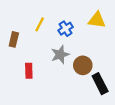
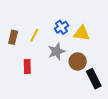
yellow triangle: (97, 20) -> (82, 33), moved
yellow line: (40, 24) -> (34, 35), moved

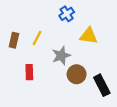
blue cross: (62, 27) -> (67, 14), moved
brown circle: (78, 61) -> (77, 74), moved

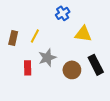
gray star: (61, 56) -> (47, 58), moved
black rectangle: (102, 85) -> (96, 65), moved

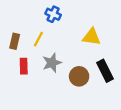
blue cross: (63, 13) -> (53, 14), moved, turned -32
red rectangle: (28, 68) -> (24, 66), moved

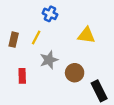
red rectangle: (24, 66) -> (22, 76), moved
black rectangle: (105, 71) -> (99, 91), moved

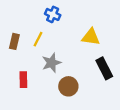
brown circle: (75, 73) -> (68, 86), moved
black rectangle: (99, 91) -> (104, 68), moved

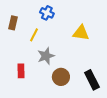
brown rectangle: (14, 41) -> (13, 23), moved
black rectangle: (104, 68) -> (92, 80), moved

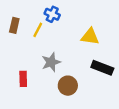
yellow line: (34, 35) -> (38, 30), moved
black rectangle: (92, 80) -> (102, 68), moved, turned -42

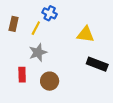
gray star: (51, 62) -> (38, 52), moved
brown circle: (68, 86) -> (50, 81), moved

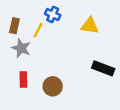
yellow triangle: (86, 34) -> (90, 26), moved
gray star: (38, 52) -> (21, 48), moved, turned -30

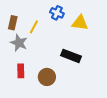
blue cross: (53, 14) -> (57, 13), moved
black rectangle: (103, 68) -> (71, 56), moved

